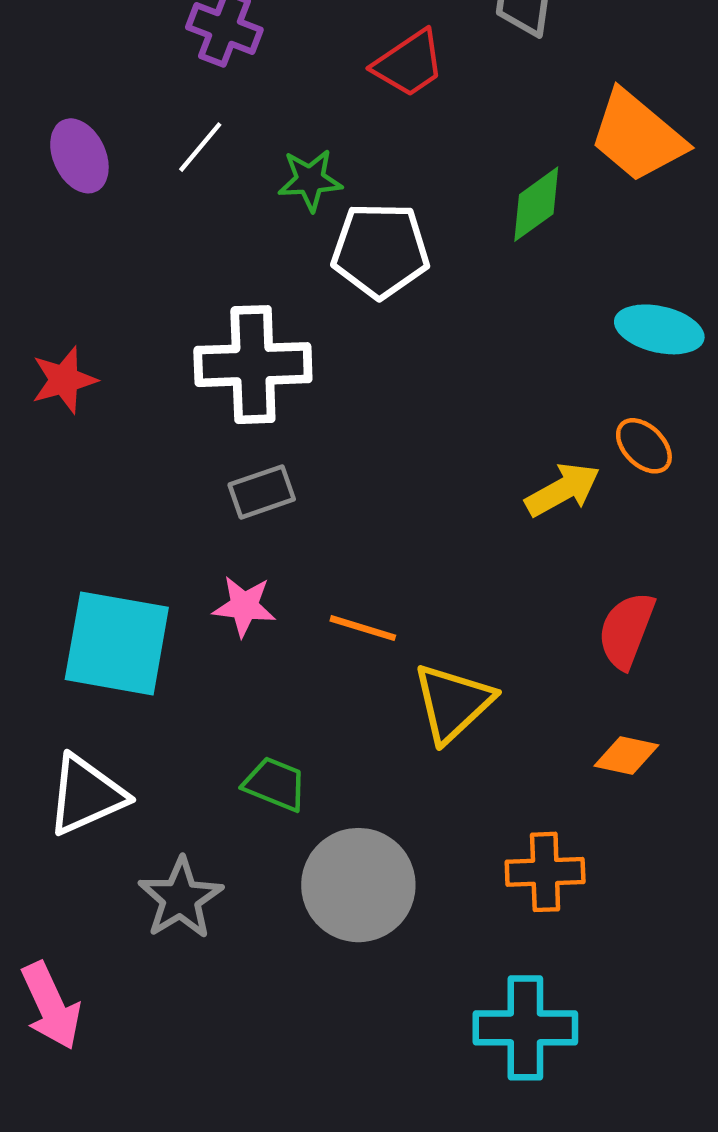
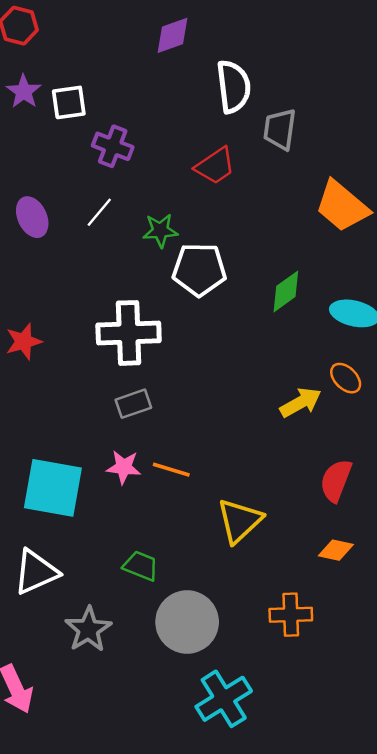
green diamond: (536, 204) -> (286, 291), moved
orange line: (363, 628) -> (171, 470), moved
cyan cross: (525, 1028) -> (224, 699), moved, turned -32

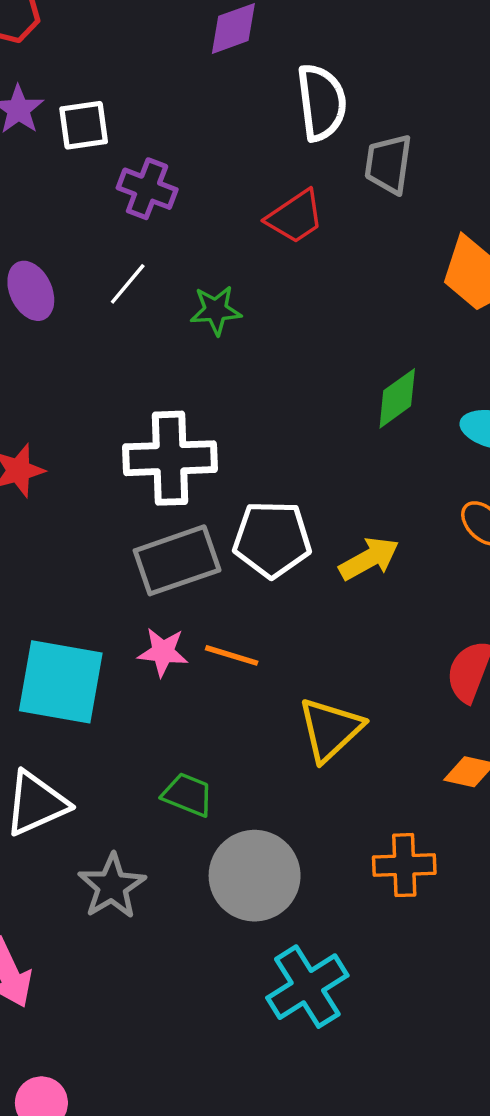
white pentagon: (199, 270) -> (272, 539), moved
yellow arrow: (301, 402) -> (369, 559), moved
gray rectangle: (133, 404) -> (177, 560), size x1.6

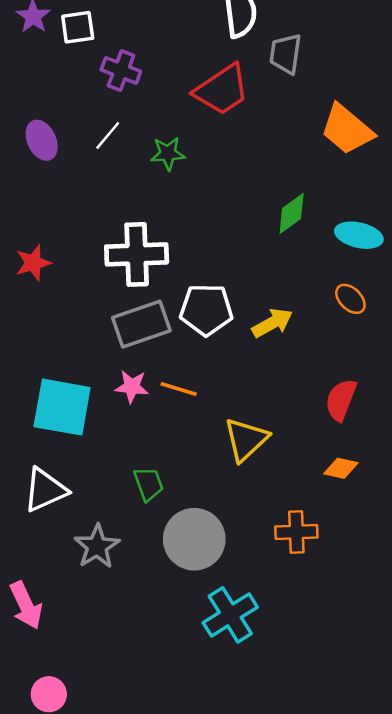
red trapezoid: (295, 217) -> (222, 90), size x1.4
green trapezoid: (188, 795) -> (149, 484), turned 48

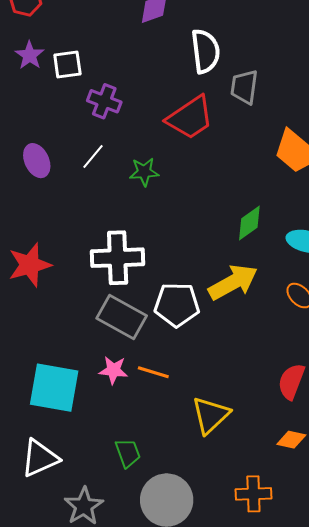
red star: (33, 263) -> (30, 265), size x1.4
yellow arrow: (272, 323) -> (233, 282), moved, size x1.4
gray rectangle: (141, 324) -> (122, 317), turned 48

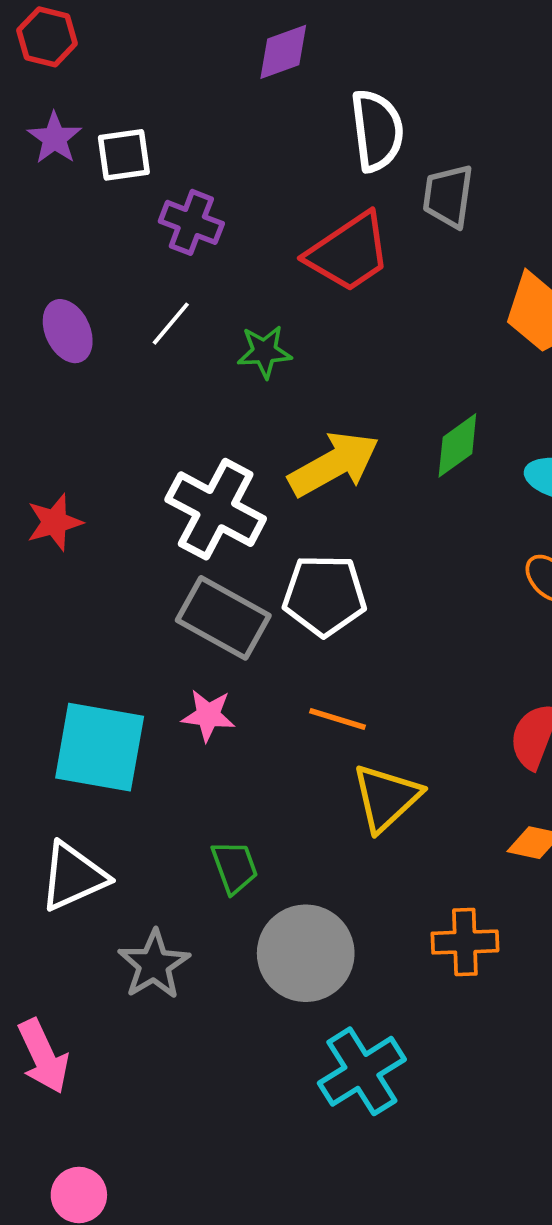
white cross: (118, 258) -> (216, 509), turned 30
red star: (30, 265) -> (55, 522), size x0.7
yellow arrow: (233, 282) -> (334, 464), moved
orange line: (153, 372) -> (338, 719), moved

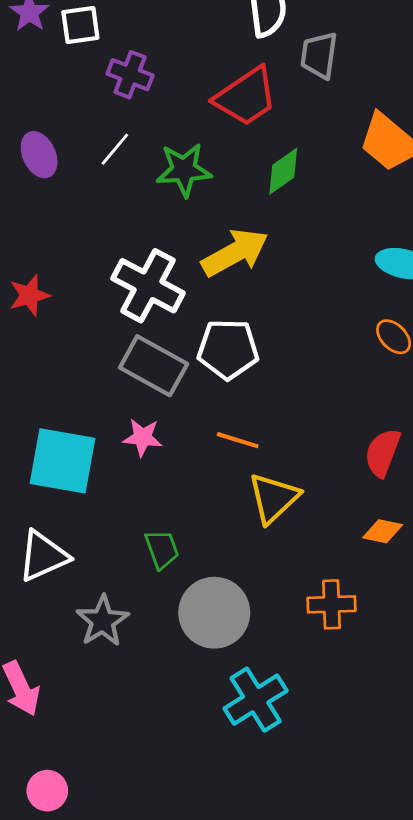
green star: (264, 352) -> (184, 170), size x1.4
green diamond: (457, 445) -> (283, 171), moved

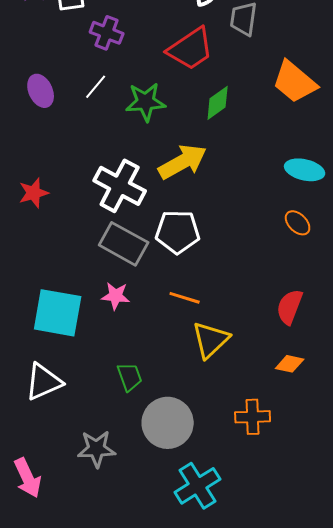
gray star: (102, 621) -> (97, 449), moved, turned 30

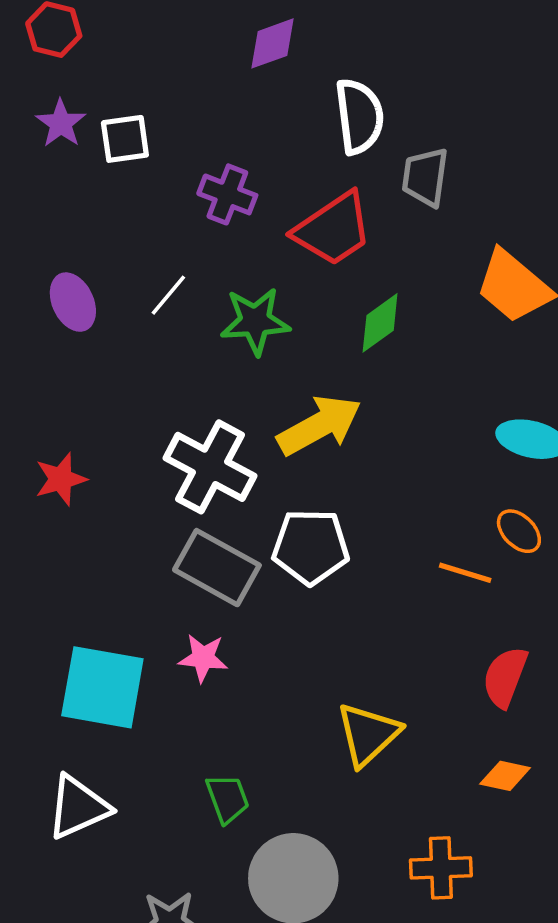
purple cross: (107, 33) -> (227, 194), moved
orange line: (185, 298) -> (465, 573), moved

